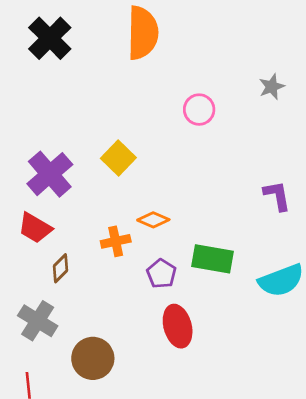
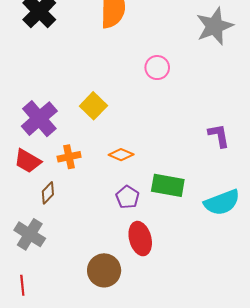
gray star: (272, 87) -> (215, 26), moved, size x1.8
orange cross: (116, 241) -> (69, 157), moved
brown circle: (93, 358) -> (104, 270), moved

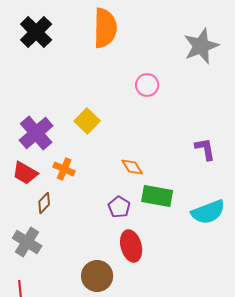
orange diamond: (121, 155) -> (132, 167), moved, turned 35
orange cross: (69, 157) -> (64, 169), turned 35

